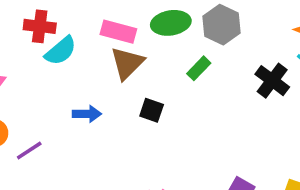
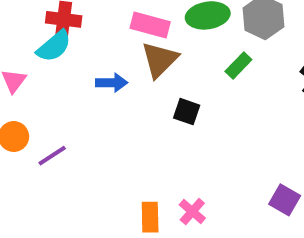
cyan semicircle: (61, 51) -> (54, 46), moved
blue arrow: (87, 114) -> (112, 83), moved

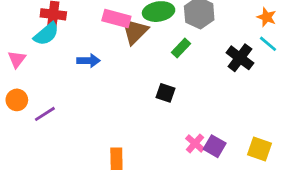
brown triangle: (160, 60) -> (135, 31), moved
black square: (187, 112) -> (166, 93), moved
pink cross: (192, 211) -> (195, 143), moved

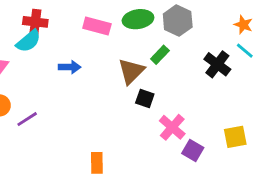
brown triangle: (135, 31) -> (131, 71), moved
pink cross: (195, 143) -> (172, 127), moved, size x1.4
yellow square: (260, 149) -> (235, 137), moved, turned -30

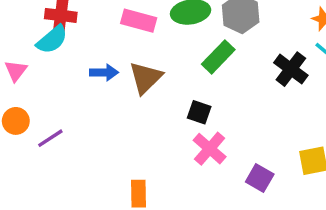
green rectangle: (160, 55) -> (218, 57), size x1.4
brown triangle: (131, 71) -> (146, 78), moved
pink cross: (172, 127) -> (210, 149), moved

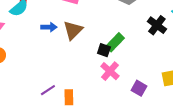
green rectangle: (218, 57) -> (115, 42), moved
purple line: (50, 138) -> (48, 90), moved

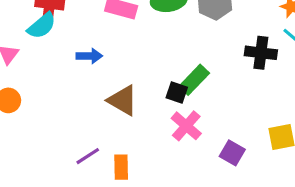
black cross: (157, 25) -> (261, 53), turned -30
brown triangle: (73, 30) -> (123, 100), moved, turned -45

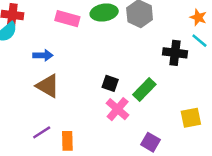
green rectangle: (194, 80) -> (144, 90), moved
brown triangle: (123, 100) -> (48, 86), moved
purple square: (232, 153) -> (151, 142), moved

